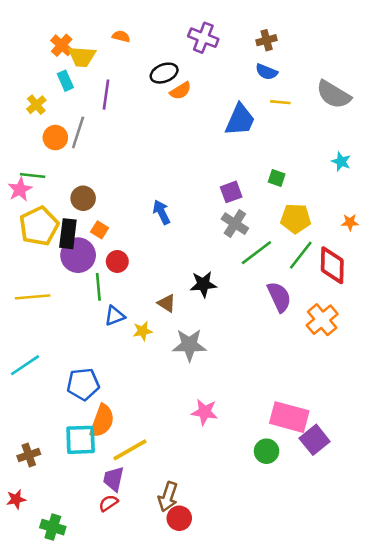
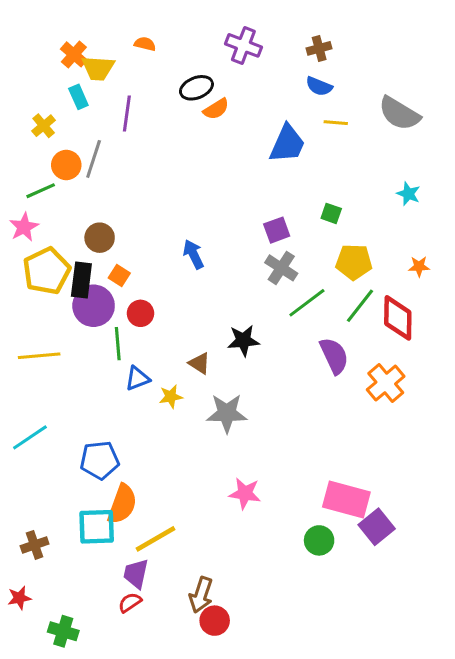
green line: (33, 175) -> (41, 191), moved, turned -30

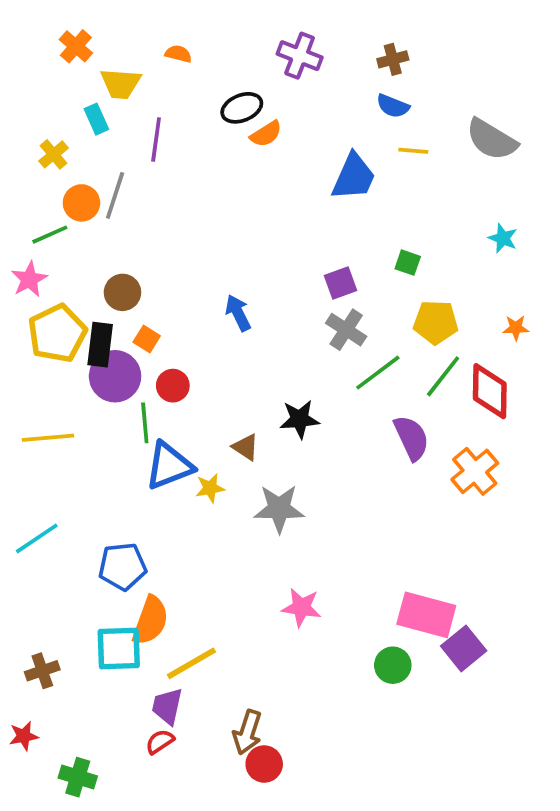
orange cross: (74, 54) -> (76, 46), moved
blue triangle: (137, 378) -> (169, 466), size x1.6

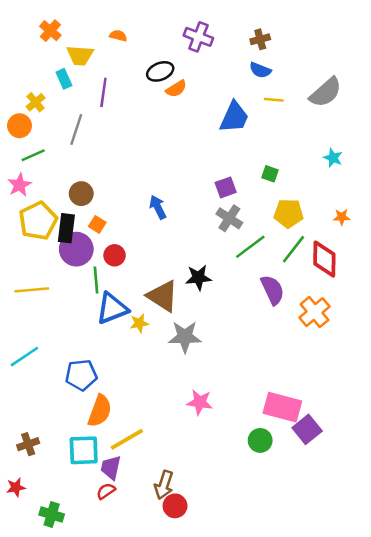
gray semicircle: (492, 140) -> (326, 92), turned -72
orange circle: (81, 203) -> (20, 126), moved
brown triangle: (246, 447) -> (163, 296), size x1.8
cyan square: (119, 648) -> (84, 450), moved

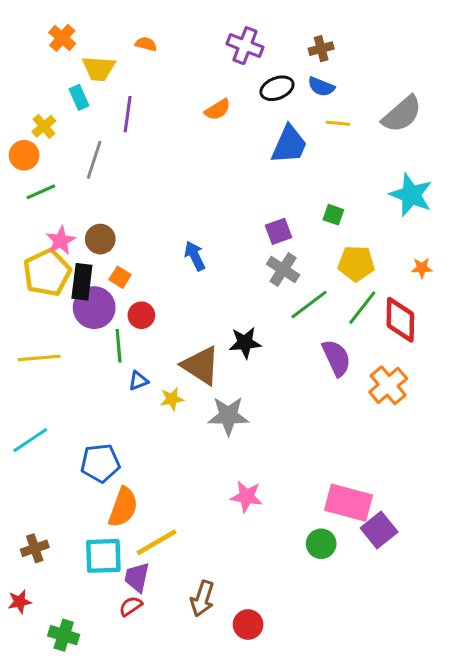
black ellipse: (160, 71) -> (277, 88), moved
cyan star: (333, 158) -> (411, 195), size x1.8
pink star: (20, 185) -> (61, 241), moved
blue triangle: (112, 308) -> (138, 381), size x0.5
red circle: (175, 506) -> (248, 624), moved

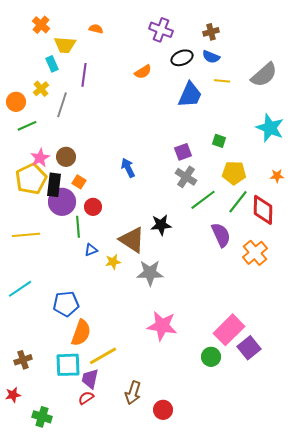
yellow cross: (44, 126) -> (41, 89), moved
pink star: (247, 497) -> (162, 326), size x1.4
pink rectangle: (349, 503) -> (229, 330), turned -60

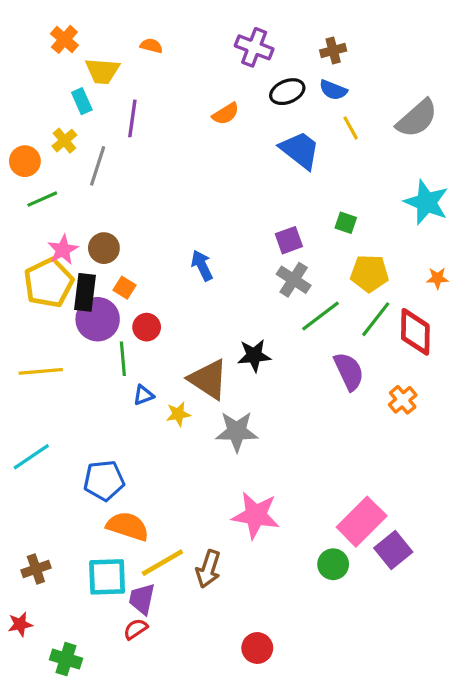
yellow line: (222, 81) -> (351, 128), turned 56
blue trapezoid: (190, 95) -> (300, 150), turned -76
orange cross: (255, 253) -> (403, 400), size x0.7
orange semicircle: (81, 333) -> (128, 526), turned -92
brown arrow: (133, 393) -> (208, 569), moved

